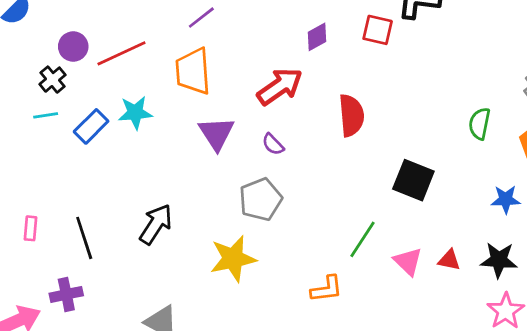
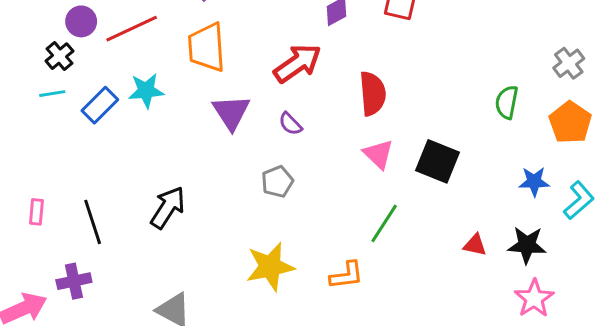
gray pentagon: (261, 199) -> (277, 182), size x0.7
yellow star: (233, 259) -> (270, 267), moved
pink triangle: (408, 261) -> (378, 154), moved

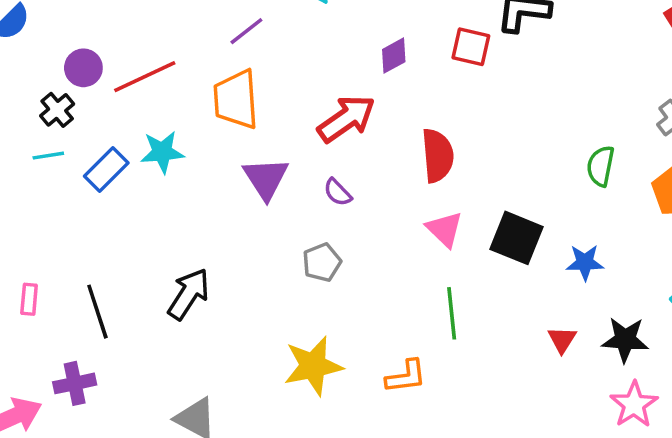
blue star: (534, 182) -> (585, 262), moved
green line: (384, 223) -> (452, 313), turned -39
red triangle: (475, 245) -> (562, 340), turned 50

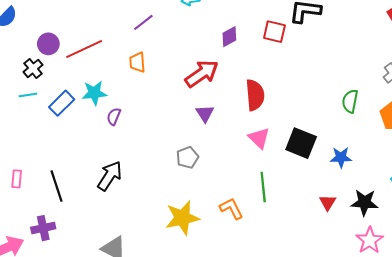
orange trapezoid: (236, 99) -> (137, 62), size x0.6
purple triangle: (266, 178) -> (205, 113), moved, size x0.7
purple semicircle: (338, 192) -> (114, 117), moved, turned 66
orange L-shape: (406, 376) -> (231, 209), moved, turned -110

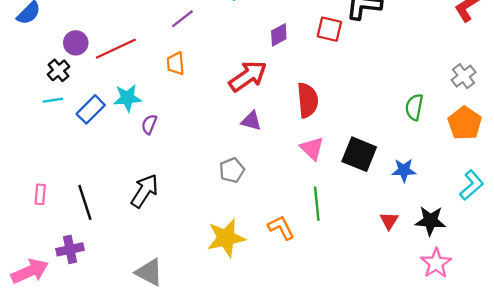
purple triangle: (205, 113) -> (251, 121), turned -42

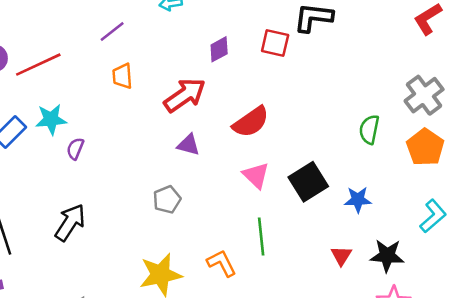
orange trapezoid: (176, 64) -> (122, 76), moved
gray cross: (464, 76) -> (424, 95), size x1.4
red semicircle: (308, 100) -> (251, 122), turned 60
black square: (359, 154) -> (308, 182), turned 36

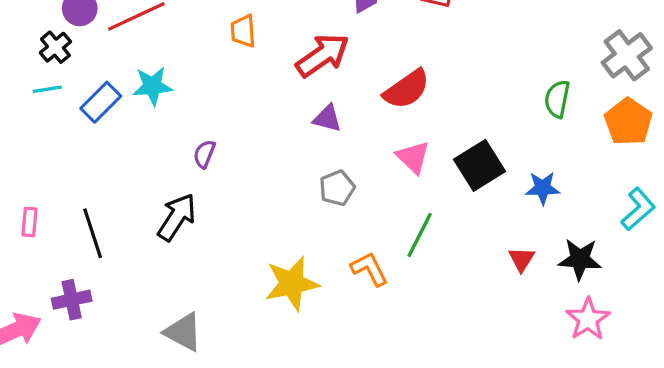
purple semicircle: (75, 149) -> (204, 154), moved
gray pentagon: (167, 200) -> (337, 188), moved
green line: (261, 236) -> (420, 235), turned 33

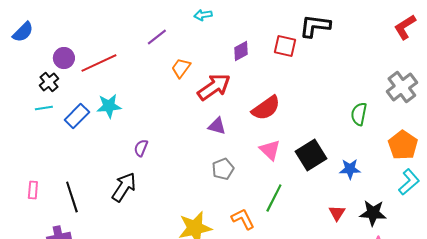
orange trapezoid: (243, 31) -> (181, 68), moved, turned 40
orange pentagon: (628, 122) -> (403, 145), moved

